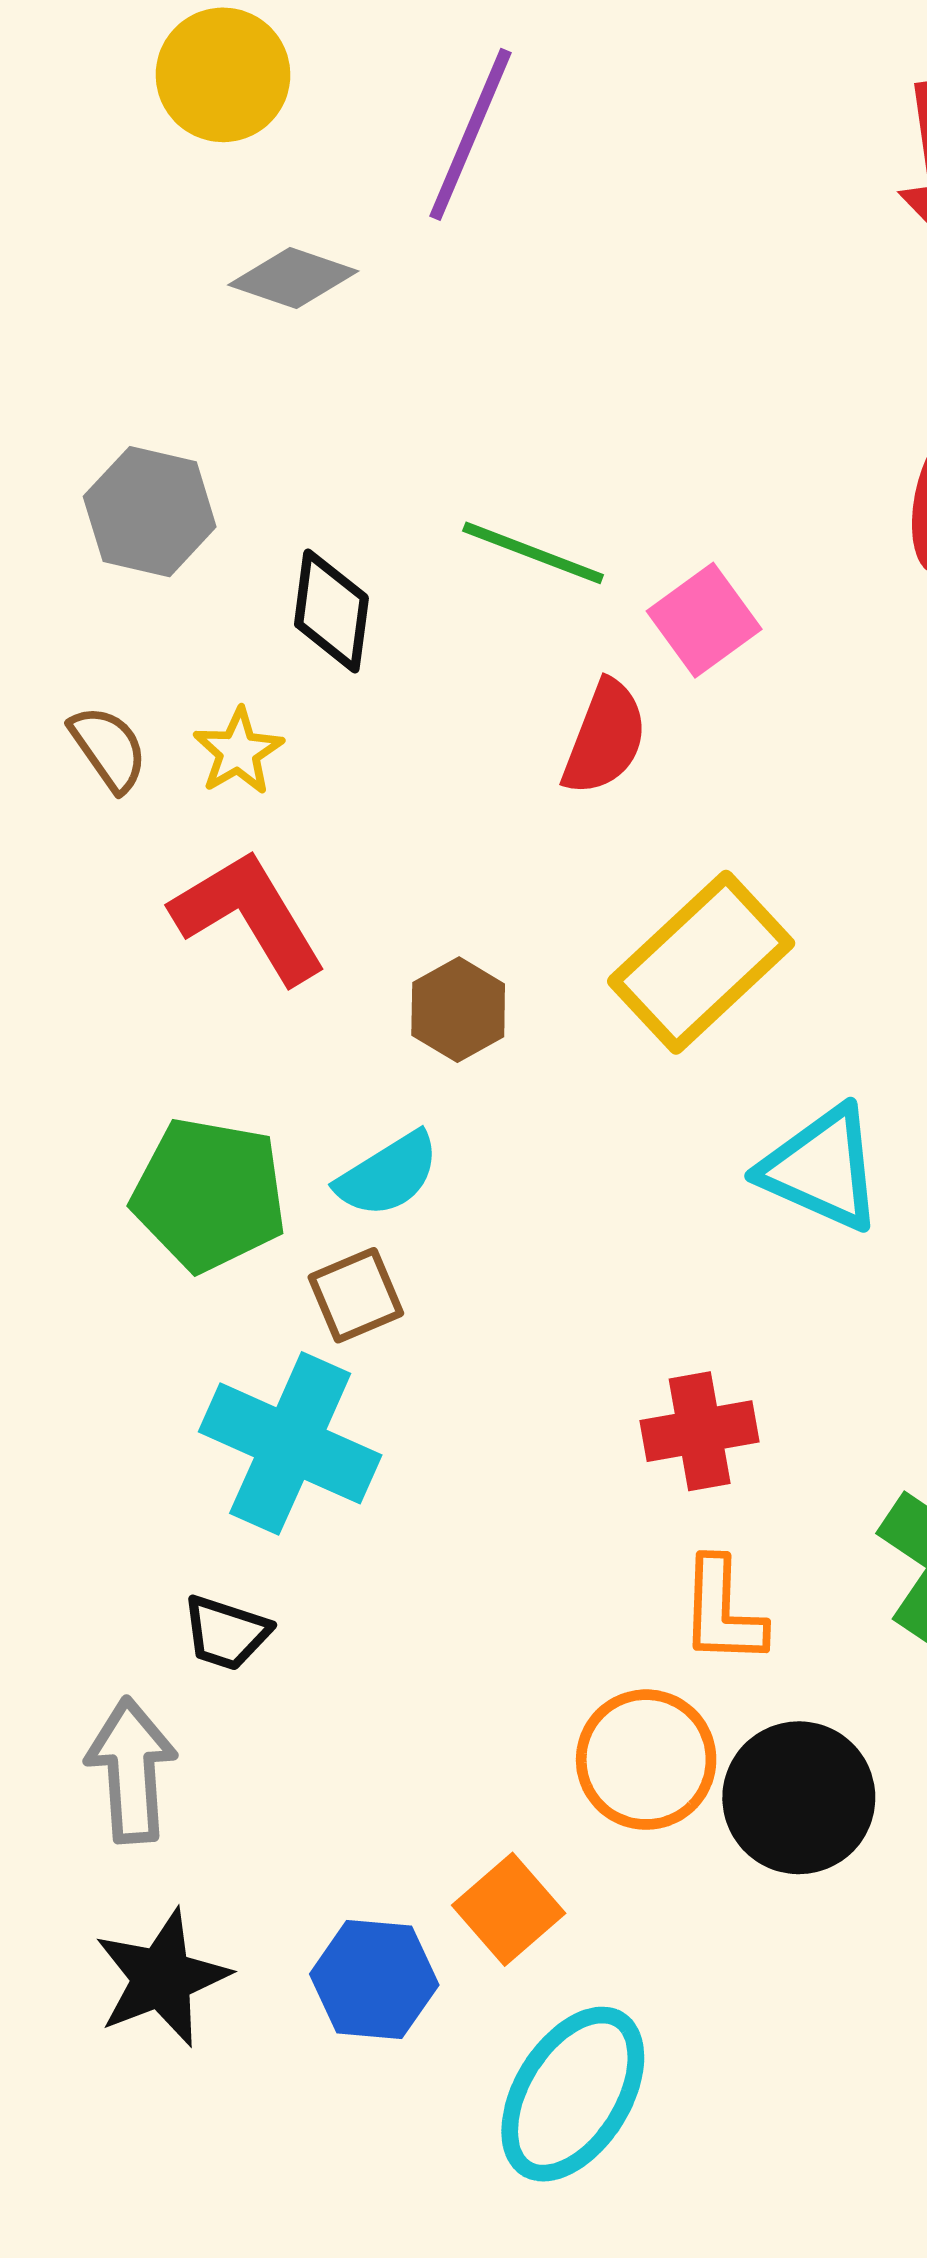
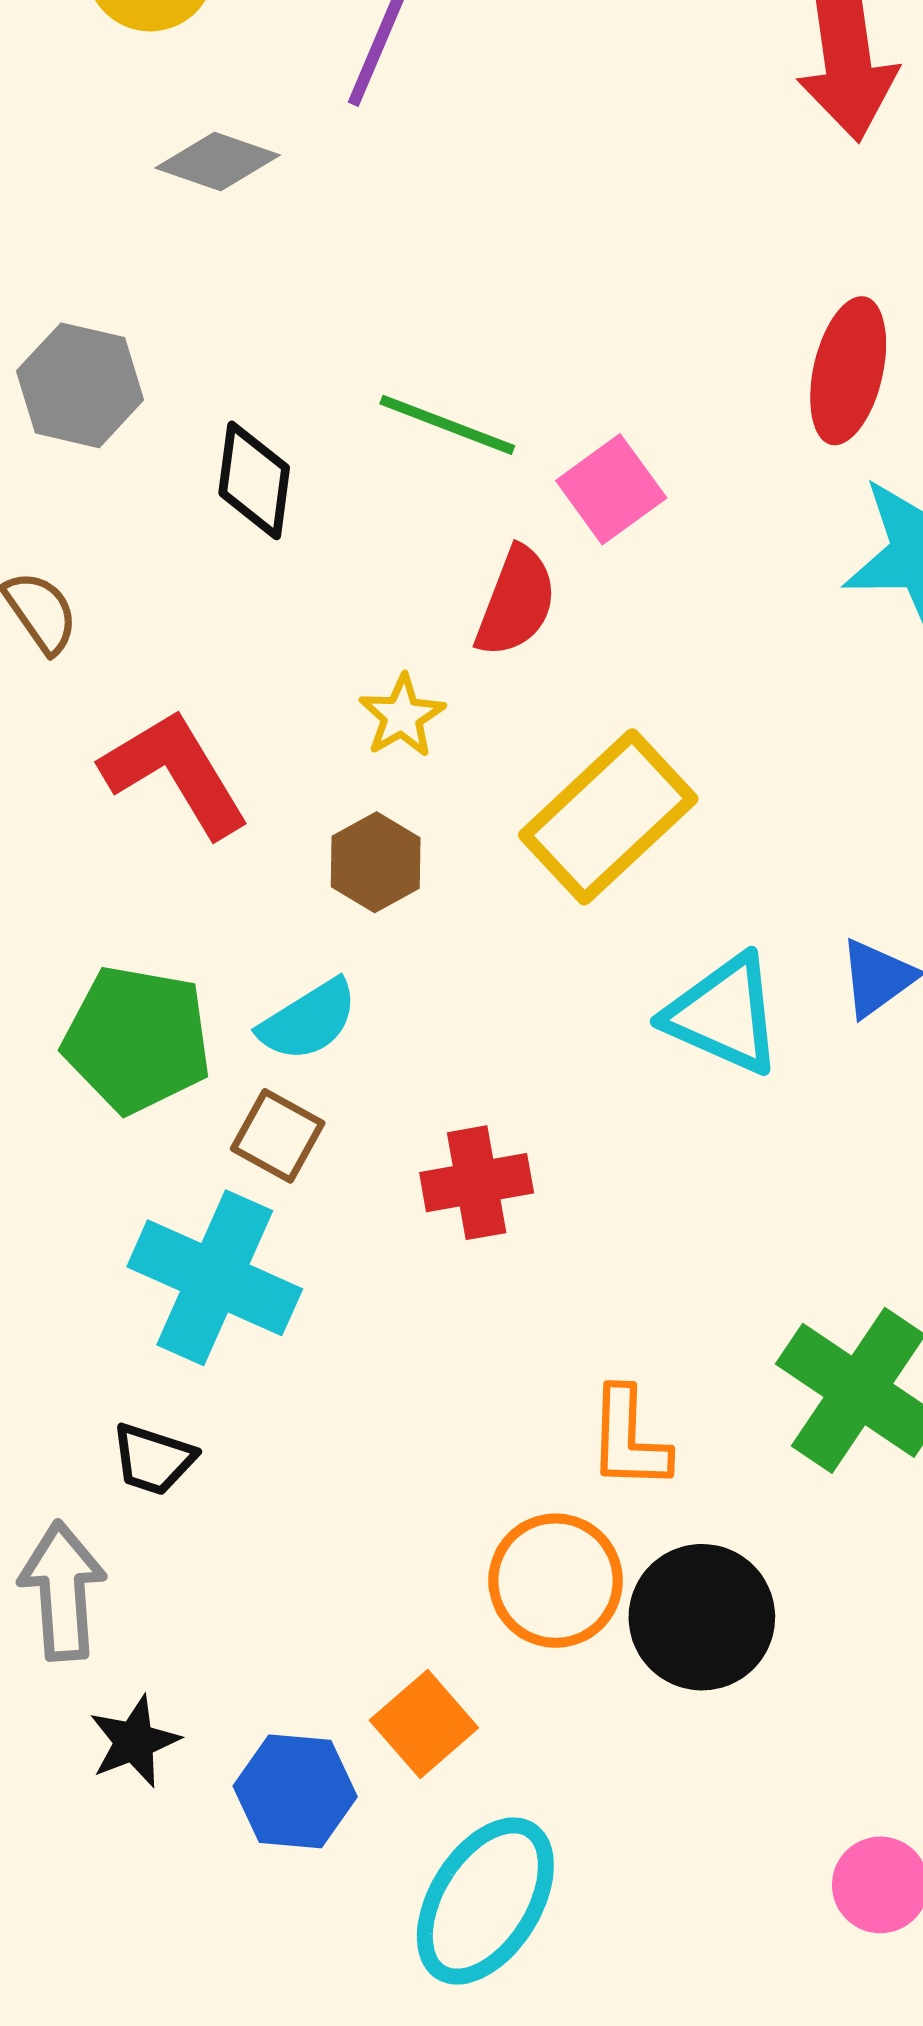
yellow star: (238, 751) -> (402, 716), moved
brown square: (356, 1295) -> (278, 1136), turned -38
red cross: (700, 1431) -> (477, 1183), moved
black star: (162, 1978) -> (134, 1742), moved, size x0.7

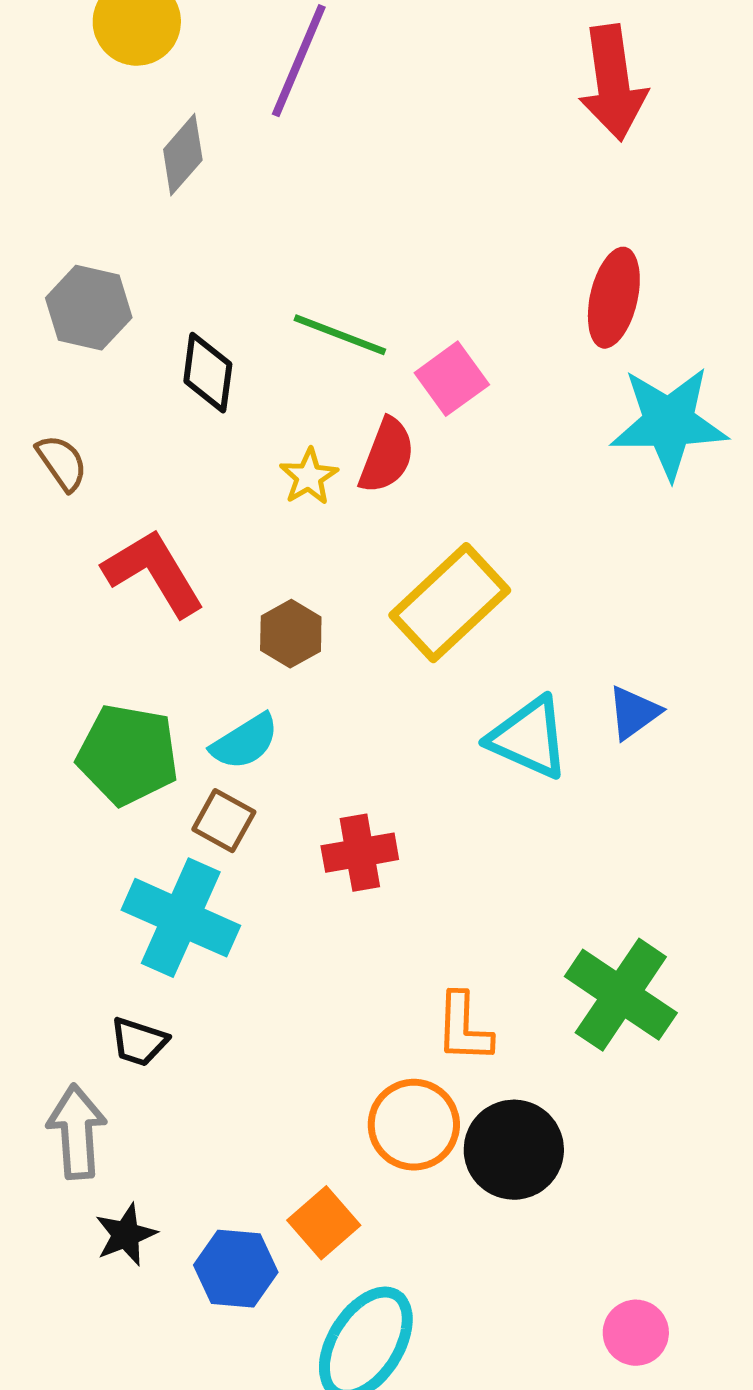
gray diamond: (218, 162) -> (183, 155), turned -68
yellow star: (402, 716) -> (309, 477), moved

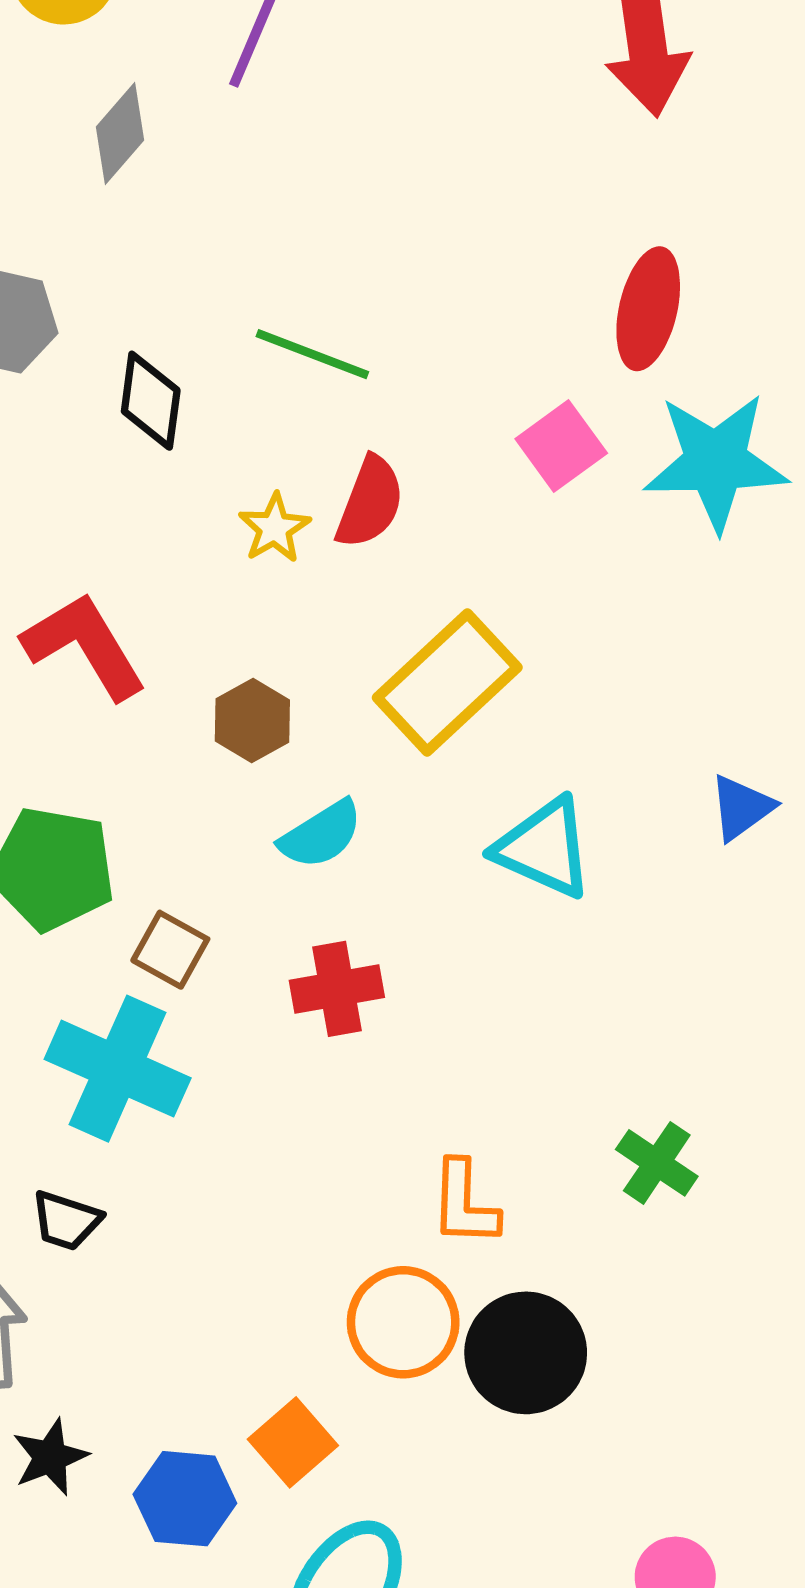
pink square: (452, 379) -> (561, 446), moved
blue triangle: (634, 713) -> (741, 808), moved
cyan semicircle: (245, 742) -> (321, 834), moved
green cross: (621, 995) -> (657, 1163), size x0.6

